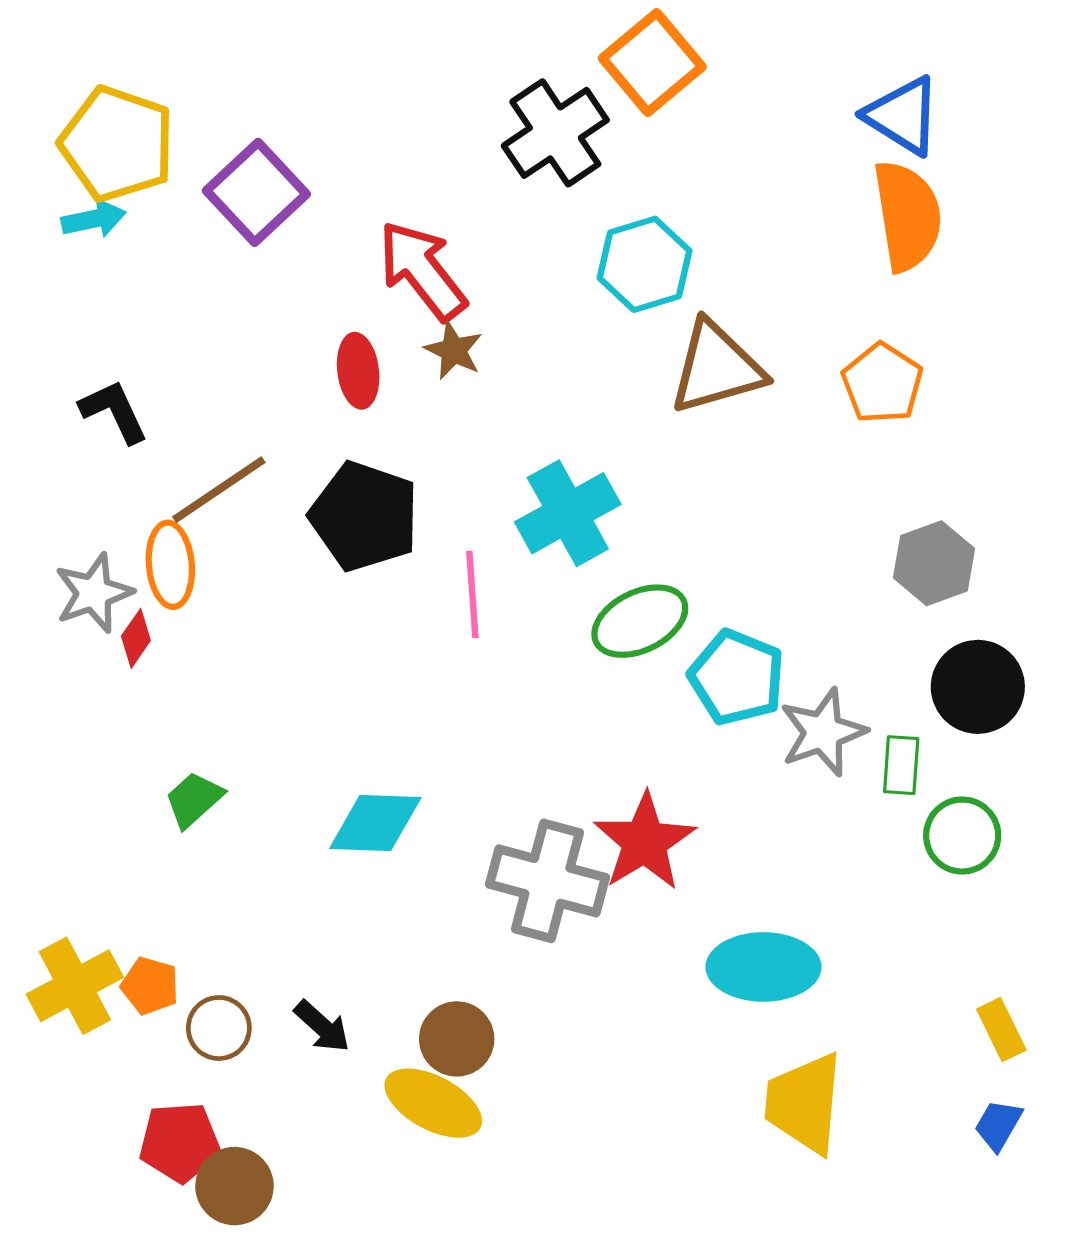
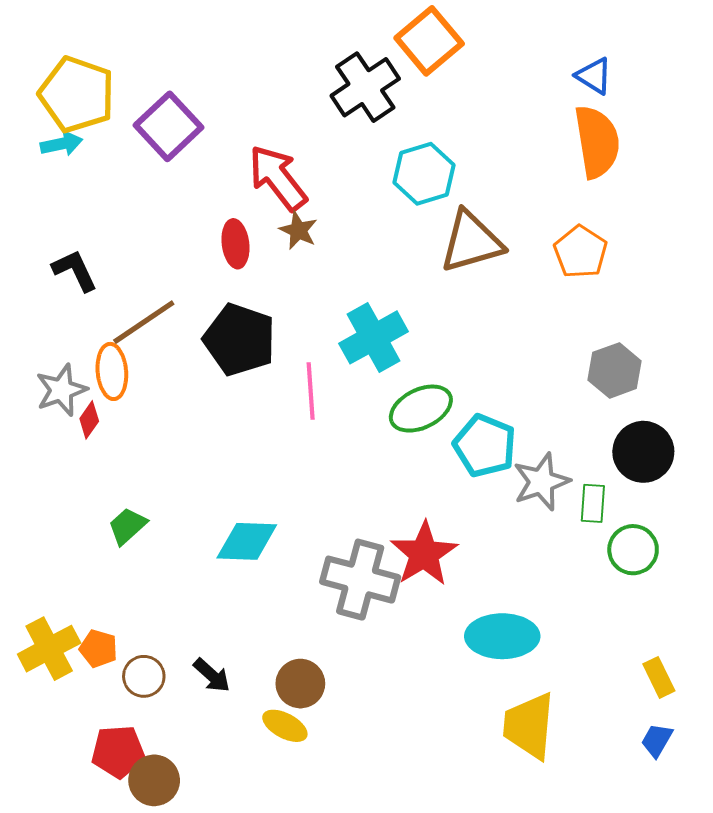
blue triangle: (903, 116) -> (594, 76), size x0.7
yellow ellipse: (433, 1103) -> (285, 726), size x0.7

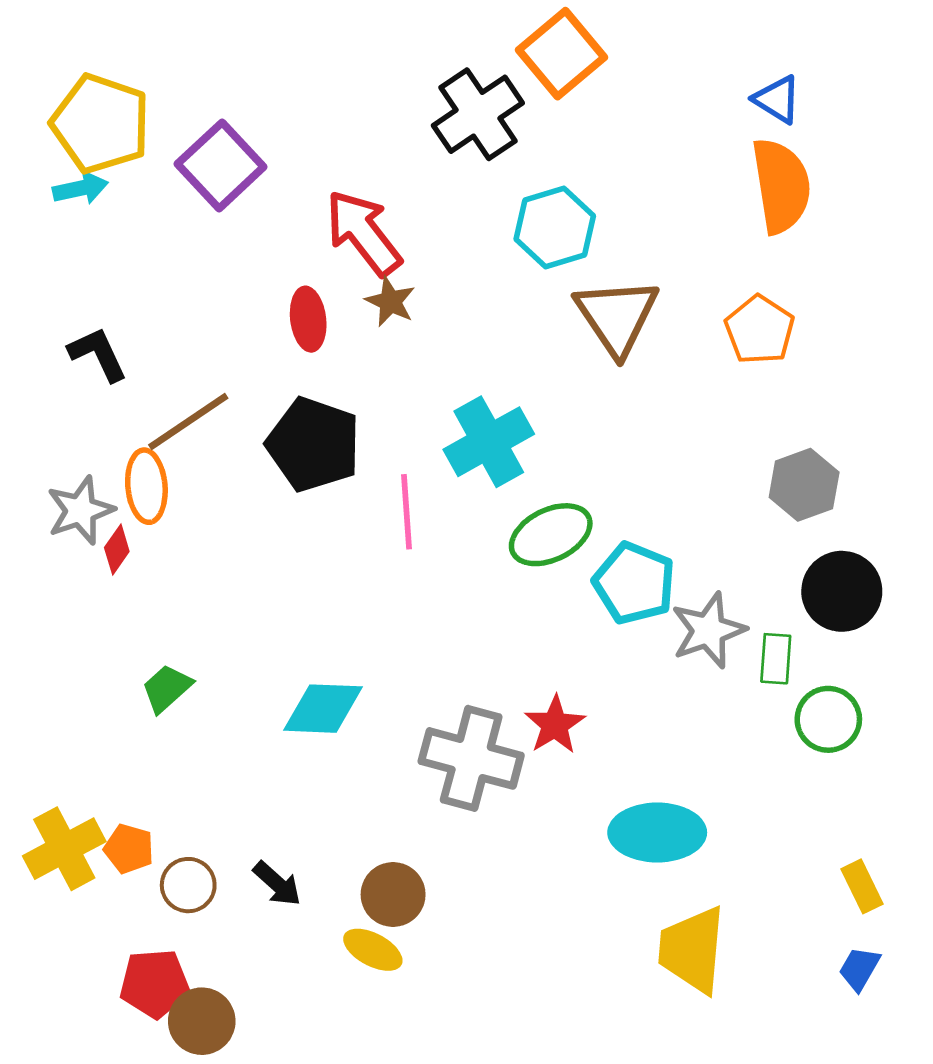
brown triangle: (471, 242) -> (617, 316), turned -48
red star: (424, 554) -> (555, 725), size x0.7

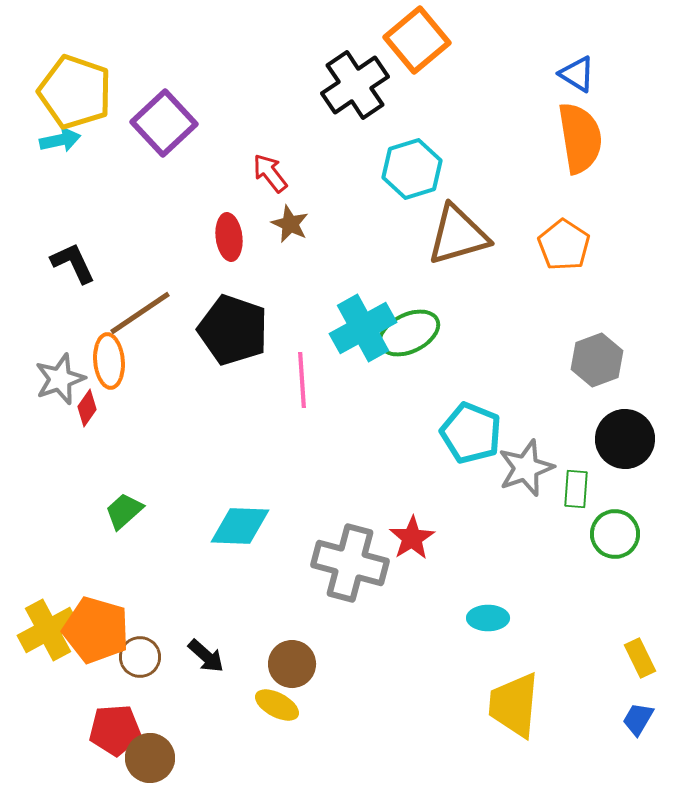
red arrow: (363, 233) -> (270, 173), size x0.6
brown triangle: (617, 316) -> (458, 235), turned 48
green ellipse: (551, 535) -> (409, 333), moved
cyan ellipse: (657, 833) -> (488, 618), size x0.6
orange pentagon: (129, 849) -> (96, 630), size x1.8

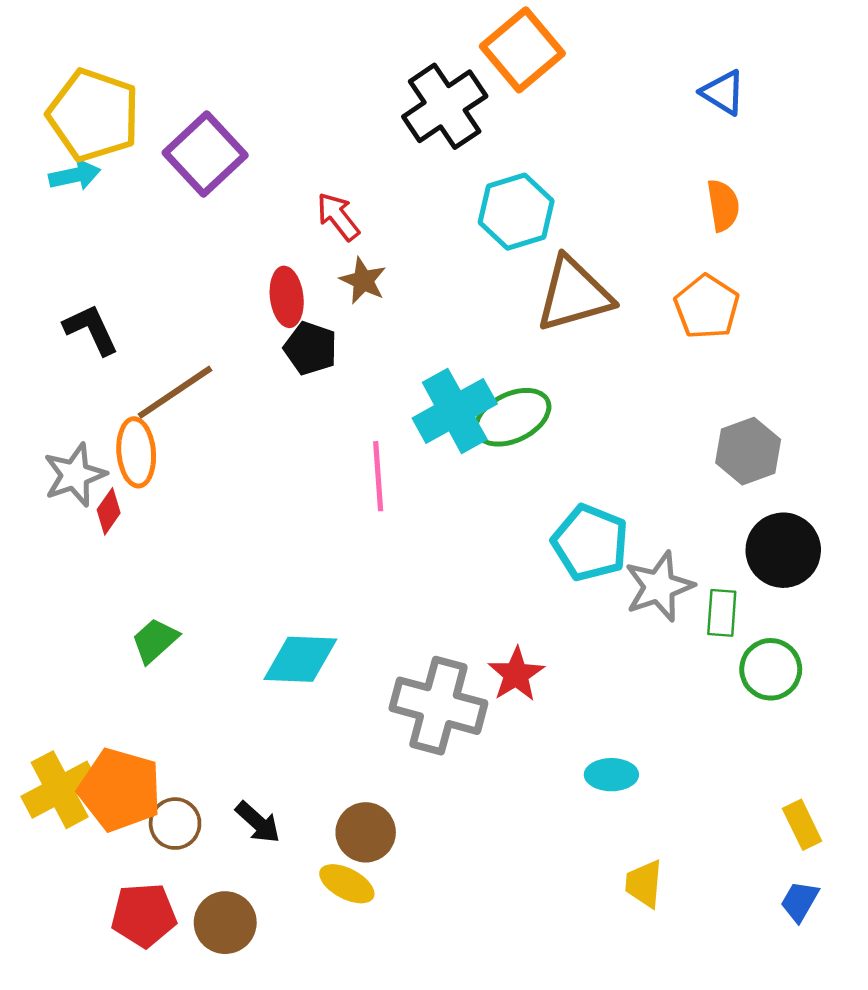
orange semicircle: (580, 138) -> (723, 205), moved, size x0.6
black pentagon: (233, 330) -> (310, 348), moved, size x0.6
yellow trapezoid: (514, 705) -> (644, 884), size x0.6
brown circle: (150, 758) -> (225, 923), moved

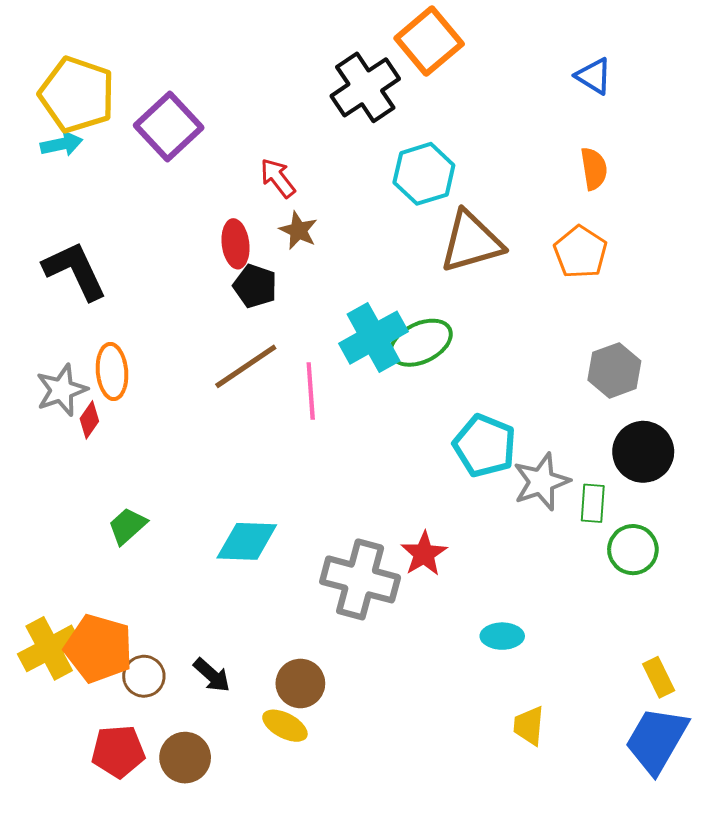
black L-shape: (91, 329) -> (75, 271), size x1.4
brown line: (175, 392) -> (246, 366), moved
blue trapezoid: (800, 901) -> (657, 740), size x2.0

